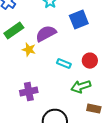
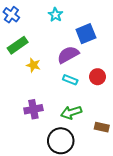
purple semicircle: (46, 34) -> (68, 55), moved
green arrow: (81, 87) -> (71, 112), moved

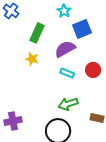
cyan star: (55, 15) -> (64, 11), moved
green rectangle: (18, 45) -> (37, 33), moved, turned -30
purple cross: (33, 109) -> (13, 121), moved

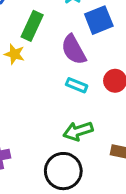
purple semicircle: (65, 49) -> (74, 50), turned -90
yellow star: (32, 59) -> (14, 54), moved

